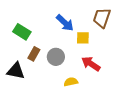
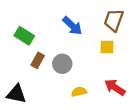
yellow square: (83, 38) -> (107, 47), moved
red arrow: (91, 64) -> (115, 87), moved
black triangle: (16, 71) -> (16, 94), moved

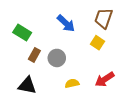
yellow square: (107, 47) -> (97, 43), turned 32
red arrow: (115, 87) -> (105, 79), turned -66
black triangle: (16, 94) -> (27, 85), moved

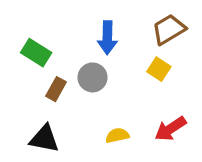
brown trapezoid: (104, 18) -> (169, 29), turned 40
blue arrow: (66, 23) -> (107, 38), turned 48
gray circle: (57, 58) -> (92, 77), moved

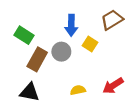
yellow square: (159, 69) -> (90, 44), moved
brown rectangle: (56, 89) -> (37, 59), size x1.5

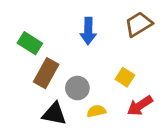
yellow square: (90, 44) -> (125, 77), moved
gray circle: (61, 52) -> (77, 88), moved
black triangle: (29, 92) -> (54, 114), moved

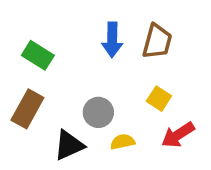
brown trapezoid: (138, 24) -> (157, 41), moved, turned 136
brown rectangle: (46, 73) -> (27, 109), moved
black triangle: (54, 114) -> (69, 145), turned -35

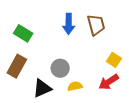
brown trapezoid: (157, 41) -> (96, 25), turned -30
yellow square: (159, 99) -> (114, 60), moved

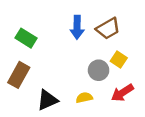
brown trapezoid: (96, 25) -> (108, 29), turned 75
yellow square: (114, 60) -> (119, 59), moved
gray circle: (60, 68) -> (99, 70), moved

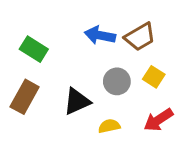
blue arrow: (77, 27) -> (100, 35), turned 100
gray circle: (99, 70) -> (117, 81), moved
black triangle: (47, 100) -> (77, 101), moved

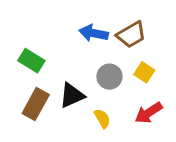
green rectangle: (34, 49) -> (31, 61), moved
brown rectangle: (25, 97) -> (36, 104), moved
yellow semicircle: (109, 126) -> (102, 118), turned 72

